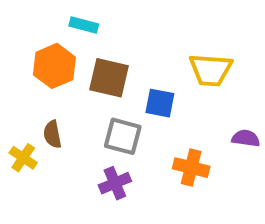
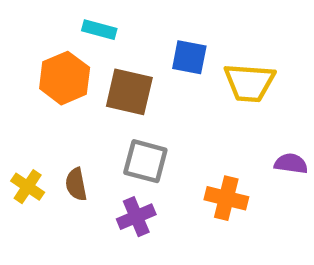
blue square: (160, 103) -> (189, 57), moved
brown semicircle: (52, 134) -> (76, 184), moved

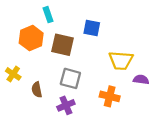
cyan rectangle: (99, 30) -> (48, 15), turned 56
yellow trapezoid: (249, 83) -> (121, 60), moved
yellow cross: (28, 187) -> (13, 74), moved

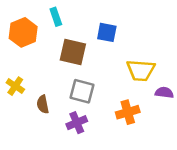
orange hexagon: (31, 38) -> (23, 32), moved
orange cross: (110, 96) -> (128, 112), turned -30

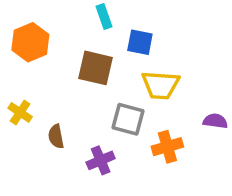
cyan rectangle: (56, 17) -> (104, 17), moved
yellow trapezoid: (141, 70) -> (161, 85), moved
gray square: (82, 91) -> (128, 119), moved

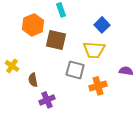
orange hexagon: (30, 42) -> (33, 25), moved
blue square: (140, 42) -> (102, 25), moved, turned 35
purple cross: (101, 160) -> (47, 100), moved

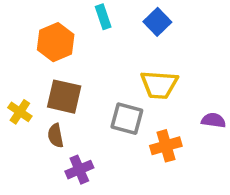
blue square: (102, 25) -> (157, 22), moved
brown square: (56, 40) -> (64, 97), moved

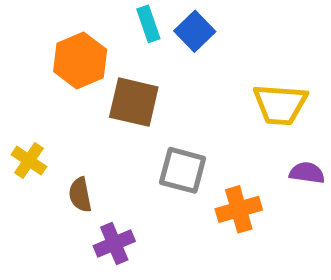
blue square: (157, 22) -> (195, 31), moved
yellow trapezoid: (159, 85) -> (280, 104), moved
brown square: (64, 97) -> (134, 102), moved

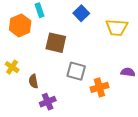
cyan rectangle: (148, 24) -> (40, 10), moved
orange hexagon: (80, 61) -> (20, 25), moved
yellow trapezoid: (280, 104) -> (117, 27), moved

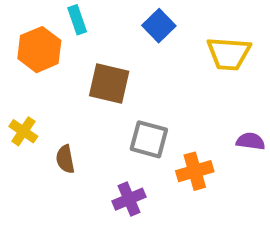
purple cross: (48, 102) -> (129, 199), moved

